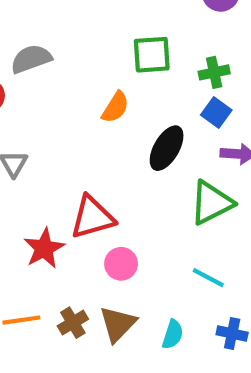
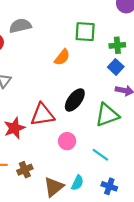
black ellipse: (167, 148) -> (75, 100), moved
pink circle: (121, 264) -> (67, 141), moved
brown triangle: (118, 324) -> (54, 187), moved

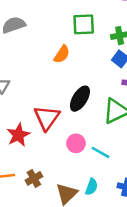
red triangle: (42, 115) -> (47, 118), turned -40
cyan line: (100, 155) -> (101, 152), moved

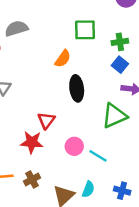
black ellipse: (80, 99) -> (77, 88), moved, turned -40
red triangle: (47, 118) -> (46, 120), size x0.7
red star: (18, 135) -> (32, 142), moved, turned 30

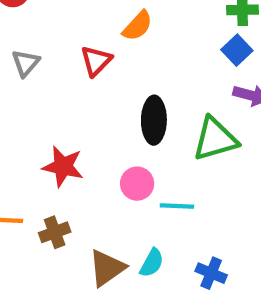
black ellipse: (77, 88) -> (154, 120), moved
red triangle: (46, 120) -> (96, 61), moved
cyan line: (98, 156) -> (177, 206), turned -36

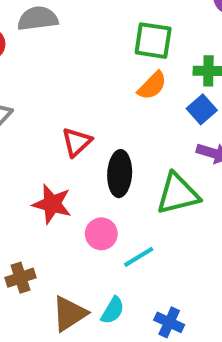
orange semicircle: (138, 26) -> (152, 86), moved
red triangle: (96, 61) -> (77, 142), moved
red star: (63, 166) -> (52, 204), moved
cyan line: (177, 206) -> (139, 257), turned -36

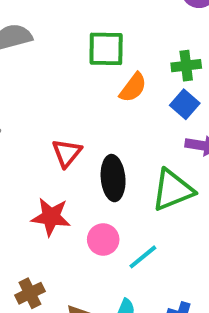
green square: (153, 41) -> (106, 49), moved

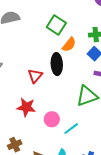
green square: (106, 49) -> (56, 25), turned 30
black ellipse: (113, 178) -> (57, 64), moved

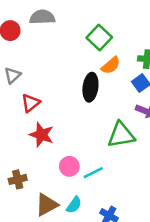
red triangle: (35, 76) -> (31, 103), moved
pink circle: (52, 119) -> (69, 166), moved

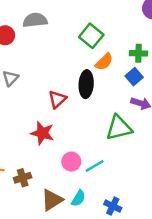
red triangle: (31, 103) -> (57, 99), moved

